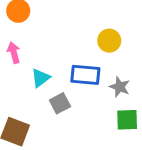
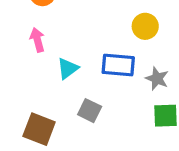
gray square: (60, 103) -> (90, 111), moved, turned -36

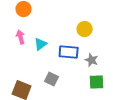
cyan triangle: (68, 68) -> (41, 44), moved

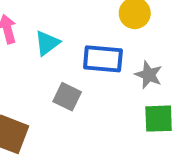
gray square: (52, 79) -> (67, 97), moved

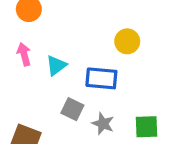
gray star: (149, 75) -> (103, 124), moved

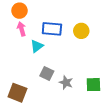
pink arrow: (24, 54) -> (22, 29), moved
blue rectangle: (101, 78) -> (52, 29), moved

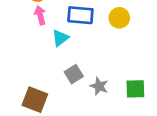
gray square: (47, 73) -> (74, 74), turned 32

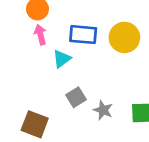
yellow circle: (119, 18) -> (124, 37), size x1.4

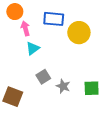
pink arrow: (40, 35) -> (25, 28), moved
blue rectangle: (83, 35) -> (54, 19), moved

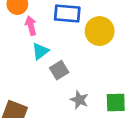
gray square: (43, 77) -> (59, 70), moved

